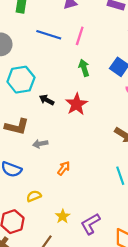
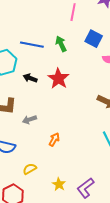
blue line: (49, 35) -> (32, 45), moved
pink line: (80, 36) -> (73, 12), moved

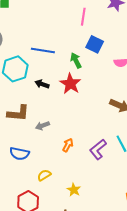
blue square: (94, 39) -> (95, 44), moved
green arrow: (61, 44) -> (76, 61), moved
purple L-shape: (86, 188) -> (98, 149), moved

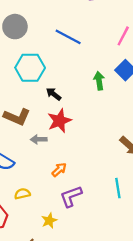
blue line: (43, 50) -> (68, 37), moved
red star: (70, 84) -> (59, 121), moved
purple L-shape: (98, 149) -> (71, 196), moved

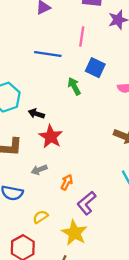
blue line: (68, 37) -> (48, 54), moved
gray arrow: (39, 139) -> (39, 170), moved
yellow star: (49, 221) -> (74, 233), size x1.6

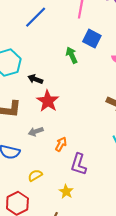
blue line: (48, 54) -> (36, 17), moved, turned -55
purple L-shape: (87, 203) -> (79, 164), turned -35
yellow star: (74, 233) -> (66, 192), size x0.6

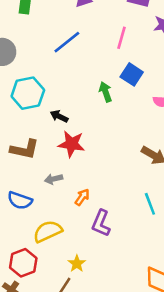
red star: (48, 101) -> (72, 144), turned -30
yellow semicircle: (35, 175) -> (48, 231), size x1.6
yellow star: (66, 192) -> (77, 264), moved

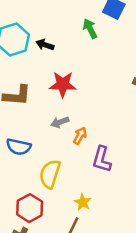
black arrow: (59, 116) -> (45, 45), moved
gray arrow: (54, 179) -> (60, 122), moved
yellow semicircle: (48, 231) -> (50, 174), turned -40

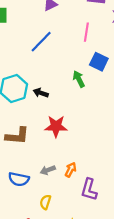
gray arrow: (60, 122) -> (48, 170), moved
yellow semicircle: (50, 174) -> (45, 202), size x0.6

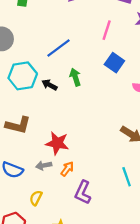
blue line: (41, 42) -> (59, 48), moved
green arrow: (79, 79) -> (75, 77), moved
red star: (56, 126) -> (57, 143), moved

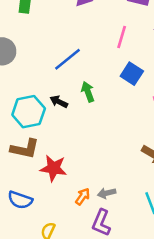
cyan hexagon: (23, 76) -> (29, 112), moved
red star: (57, 143) -> (53, 168), moved
gray arrow: (44, 165) -> (107, 193), moved

